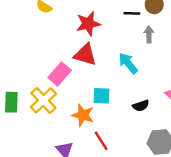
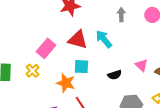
red triangle: (85, 55) -> (78, 40), moved
yellow cross: (43, 100) -> (33, 71), size x0.6

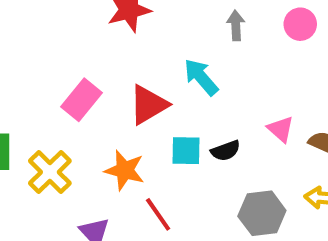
red triangle: (78, 40) -> (148, 105), moved, turned -45
cyan square: (81, 67) -> (186, 151), moved
yellow cross: (33, 71) -> (50, 172), moved, size x1.5

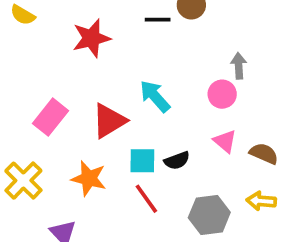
pink circle: (300, 24) -> (222, 94), moved
gray arrow: (236, 25) -> (239, 66), moved
red line: (158, 214) -> (146, 199), moved

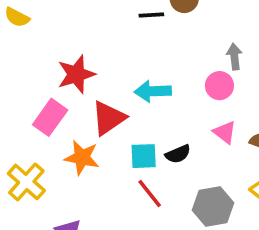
red star: (91, 38) -> (76, 74), moved
cyan arrow: (155, 96) -> (153, 91), turned -48
orange star: (89, 178) -> (82, 157), moved

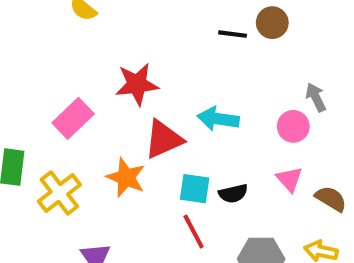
gray arrow: (234, 57) -> (316, 97), turned -30
pink rectangle: (50, 117) -> (73, 118), moved

